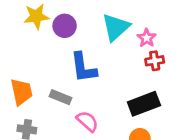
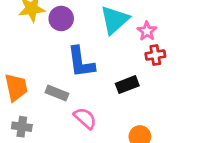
black rectangle: (144, 104) -> (127, 85), moved, size x0.7

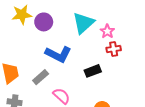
blue L-shape: (81, 62) -> (58, 54), turned -55
gray rectangle: (57, 93) -> (41, 77), turned -63

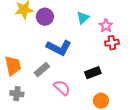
cyan triangle: (83, 23) -> (83, 18), size x0.6
black rectangle: (93, 71) -> (93, 73), moved

